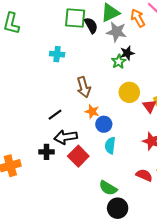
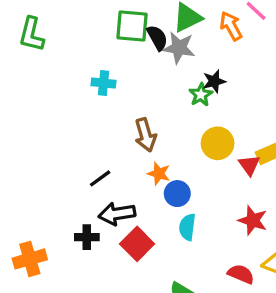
gray star: (117, 32) -> (179, 48), moved

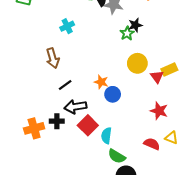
cyan cross: (104, 83) -> (67, 26), turned -32
brown arrow: (145, 135) -> (53, 58), moved
cyan semicircle: (187, 227) -> (106, 136), moved
orange cross: (30, 259) -> (34, 128), moved

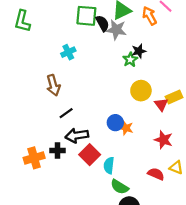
orange star: (101, 82) -> (126, 128), moved

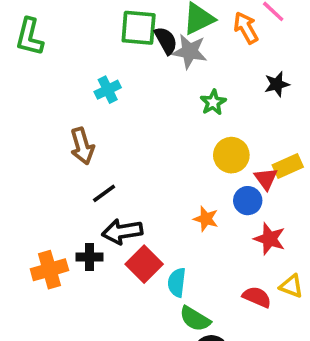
black star: (139, 51) -> (277, 84), moved
blue circle: (115, 123) -> (248, 201), moved

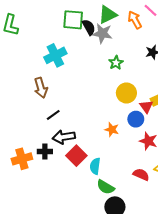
cyan cross: (108, 90) -> (55, 55), size x1.5

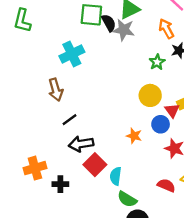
orange arrow: (135, 20) -> (166, 29), moved
green star: (116, 63) -> (157, 62), moved
black cross: (45, 152) -> (60, 184), moved

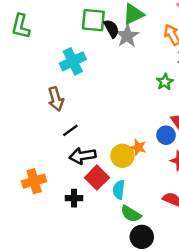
gray star: (124, 30) -> (127, 36), turned 30
green star: (157, 62) -> (165, 82), moved
yellow circle: (150, 95) -> (122, 156), moved
black cross: (60, 184) -> (74, 198), moved

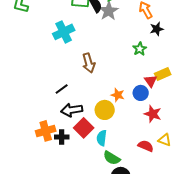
brown arrow: (56, 99) -> (89, 63), moved
orange star: (138, 147) -> (118, 95), moved
orange cross: (34, 181) -> (46, 131), moved
black cross: (74, 198) -> (62, 137), moved

